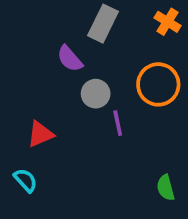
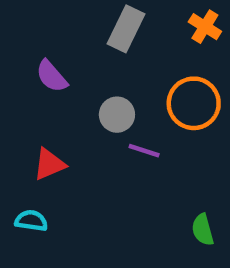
purple semicircle: (70, 59) -> (52, 76), moved
purple line: (118, 123) -> (144, 151), turned -60
cyan semicircle: (26, 180) -> (31, 221), turned -40

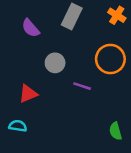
purple semicircle: (52, 76) -> (31, 28), moved
gray circle: (117, 115) -> (55, 63), moved

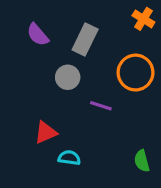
gray rectangle: (72, 17) -> (85, 39), moved
red triangle: (28, 94) -> (46, 133), moved
cyan semicircle: (18, 126) -> (69, 158), moved

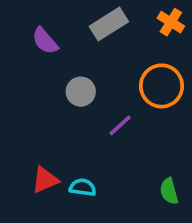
gray rectangle: (85, 39) -> (109, 24), moved, turned 32
purple line: (101, 106) -> (120, 125), turned -60
red triangle: (46, 133) -> (45, 180), moved

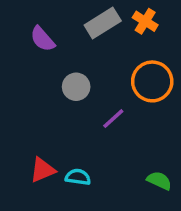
orange cross: (171, 22) -> (145, 21), moved
green semicircle: (169, 191) -> (159, 181), turned 130

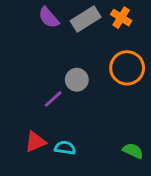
purple semicircle: (42, 39) -> (49, 18), moved
gray circle: (76, 87) -> (77, 80), moved
purple line: (113, 119) -> (53, 99), moved

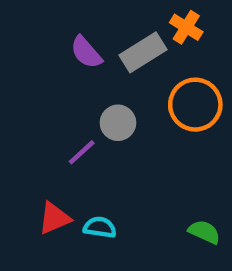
purple semicircle: (49, 18) -> (86, 52), moved
gray rectangle: (86, 19) -> (143, 52), moved

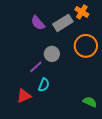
cyan semicircle: (100, 227) -> (44, 85), moved, turned 104

